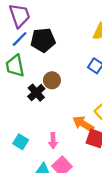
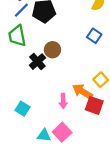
pink arrow: (53, 141) -> (63, 101), moved

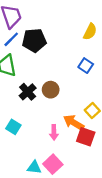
brown circle: (52, 50) -> (51, 90), moved
cyan square: (22, 109) -> (13, 127), moved

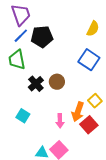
blue square: (86, 66) -> (89, 60), size x1.5
orange arrow: (74, 123) -> (78, 112), turned -102
red square: (86, 137) -> (89, 125), turned 30

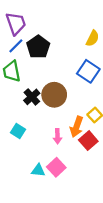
black pentagon: (42, 37) -> (38, 47), turned -30
brown circle: (57, 82) -> (54, 95), size x1.5

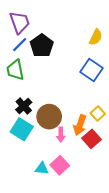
brown circle: (54, 95) -> (49, 117), moved
black cross: (32, 97) -> (24, 106), moved
cyan square: (18, 131) -> (22, 129), size x1.5

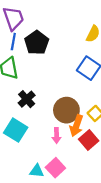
blue line: (20, 45) -> (13, 42), turned -35
black cross: (24, 106) -> (27, 99), moved
brown circle: (49, 117) -> (66, 110), moved

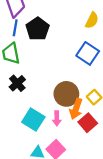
black cross: (27, 99) -> (17, 83), moved
cyan square: (16, 130) -> (33, 120), moved

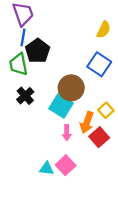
black pentagon: (38, 29) -> (38, 51), moved
brown circle: (66, 94) -> (71, 88), moved
cyan square: (33, 120) -> (61, 106), moved

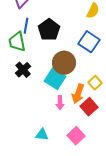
blue line: (23, 37) -> (26, 26), moved
black pentagon: (38, 51) -> (49, 30), moved
pink square: (66, 165) -> (76, 136), moved

